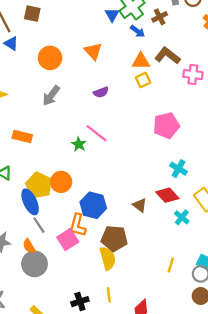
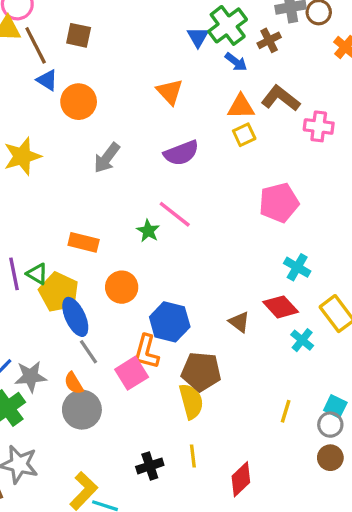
orange circle: (50, 58) -> (79, 102), moved
purple semicircle: (101, 92) -> (181, 153), size x1.5
orange rectangle: (22, 137) -> (84, 242), moved
yellow pentagon: (39, 185) -> (59, 292), moved

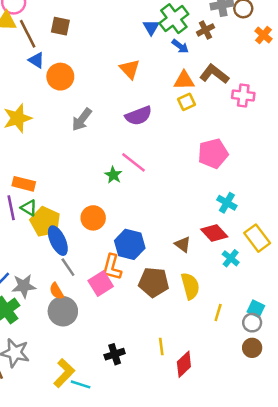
orange rectangle: (84, 242) -> (24, 184), moved
yellow semicircle: (191, 401) -> (190, 286), moved
yellow line: (193, 456) -> (161, 347), moved

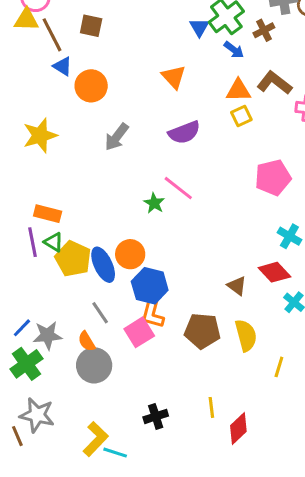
blue ellipse: (58, 241) -> (103, 265), moved
blue hexagon: (130, 244) -> (150, 286), moved

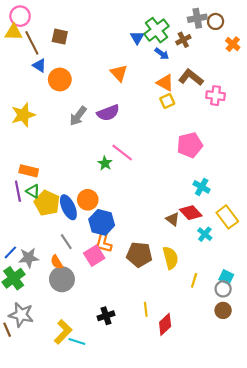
orange triangle: (238, 90) -> (165, 83), turned 30
purple semicircle: (184, 132) -> (108, 113), moved
brown triangle: (237, 286) -> (173, 219), moved

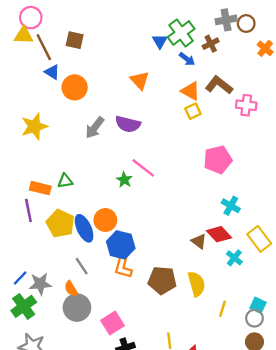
purple semicircle: (108, 113) -> (128, 124), turned 35
green triangle: (33, 191) -> (65, 181), moved, turned -40
pink square: (94, 256) -> (112, 323), moved

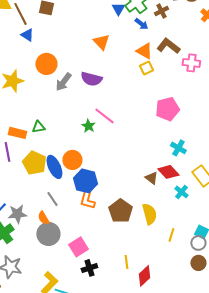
orange circle: (75, 87) -> (46, 64), moved
brown pentagon: (162, 280) -> (120, 211), turned 30

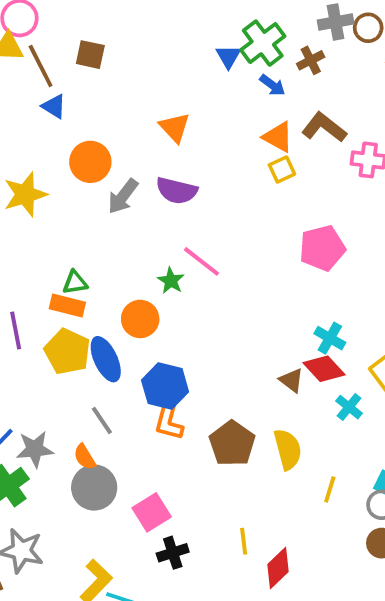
orange triangle: (101, 42) -> (175, 127), moved
orange rectangle: (17, 133) -> (67, 306), moved
cyan cross: (178, 148) -> (330, 338), moved
orange circle: (72, 160) -> (140, 319), moved

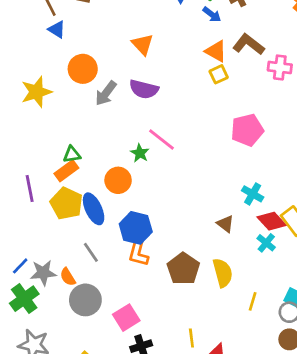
orange rectangle: (67, 306) -> (66, 171), turned -50
red diamond: (324, 369) -> (272, 221), moved
orange semicircle: (85, 457) -> (68, 277), moved

